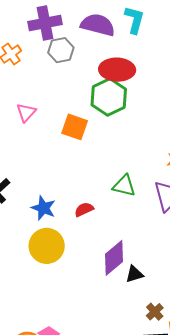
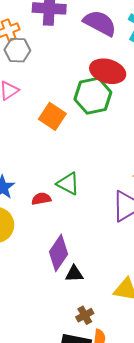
gray hexagon: (61, 50) -> (17, 50), moved
green triangle: (124, 186) -> (68, 184), moved
purple diamond: (114, 258) -> (58, 253), turned -30

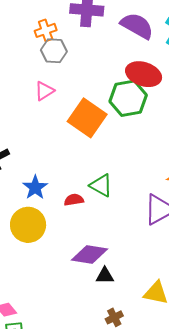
orange square: (52, 116) -> (87, 118), size x1.4
purple diamond: (58, 253) -> (90, 254), turned 63

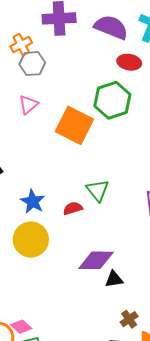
red ellipse: (144, 74) -> (129, 62), moved, size x0.7
green triangle: (101, 185) -> (98, 190), turned 30

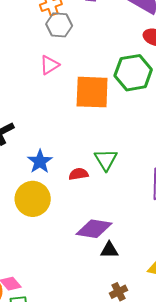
orange square: (74, 125) -> (92, 92), turned -33

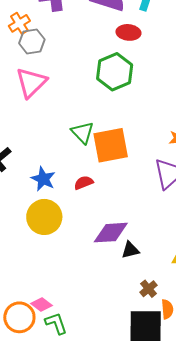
pink triangle: (49, 65) -> (31, 83), size x1.6
orange square: (92, 92) -> (111, 145), moved
green triangle: (106, 160) -> (83, 133), moved

